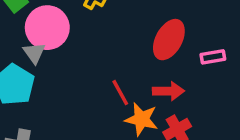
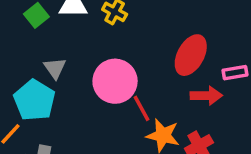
pink circle: (47, 28) -> (115, 81), moved
red arrow: (168, 91) -> (206, 96), moved

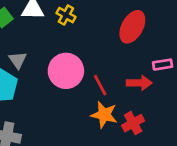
red ellipse: (191, 55) -> (132, 27), moved
red line: (142, 108) -> (100, 85), moved

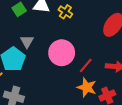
red line: (100, 85) -> (86, 65), turned 63

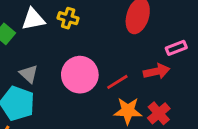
red line: (86, 65) -> (117, 82), turned 35

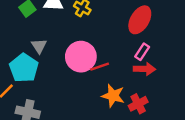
pink rectangle: (176, 48) -> (142, 52), moved, turned -49
red line: (117, 82) -> (100, 67), moved

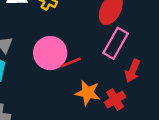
pink rectangle: (142, 52) -> (116, 43), size x1.6
red arrow: (144, 69) -> (132, 71), moved, turned 115

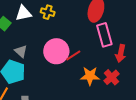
pink rectangle: (116, 43) -> (104, 35), turned -35

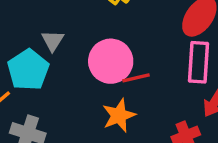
orange star: (90, 76) -> (119, 115), moved, turned 30

